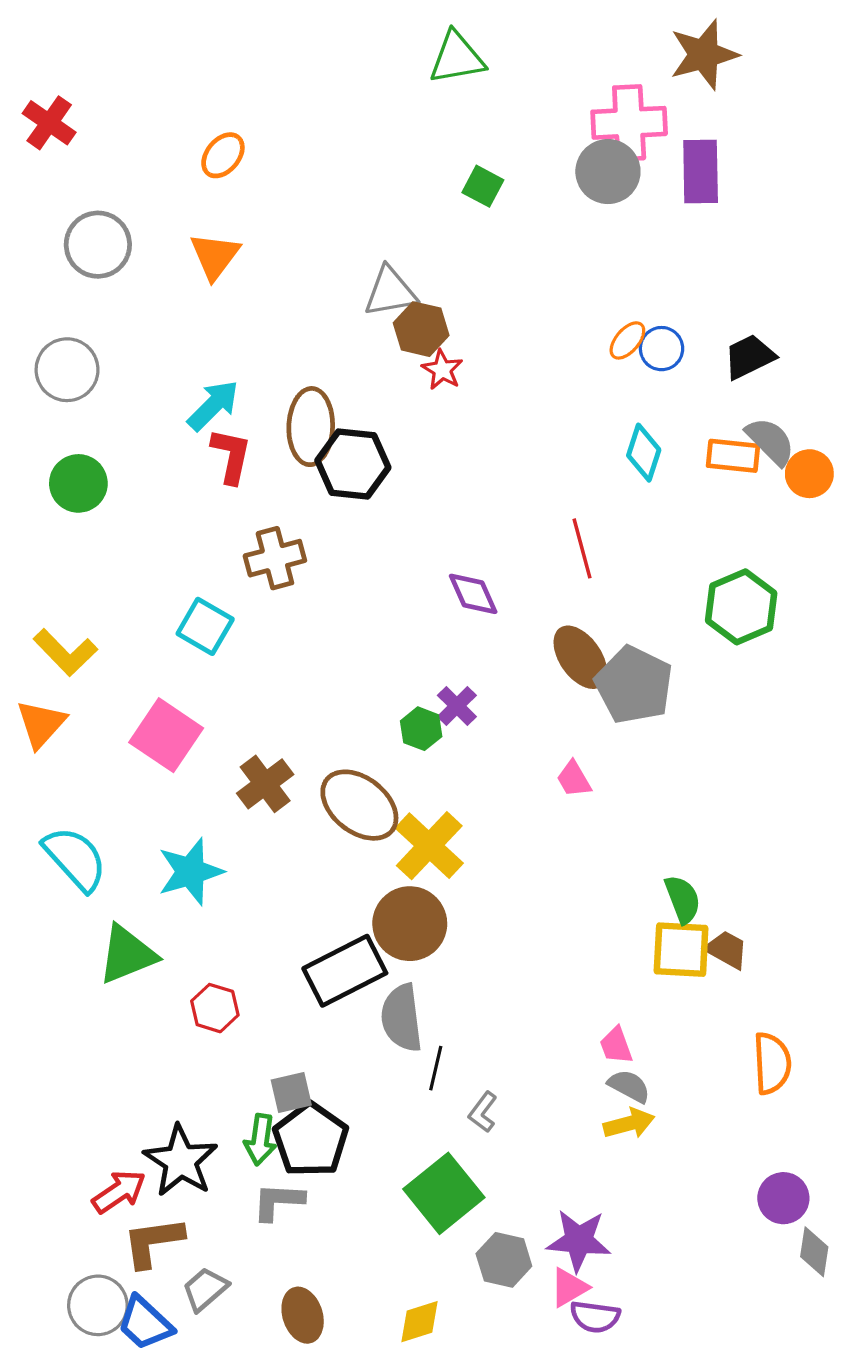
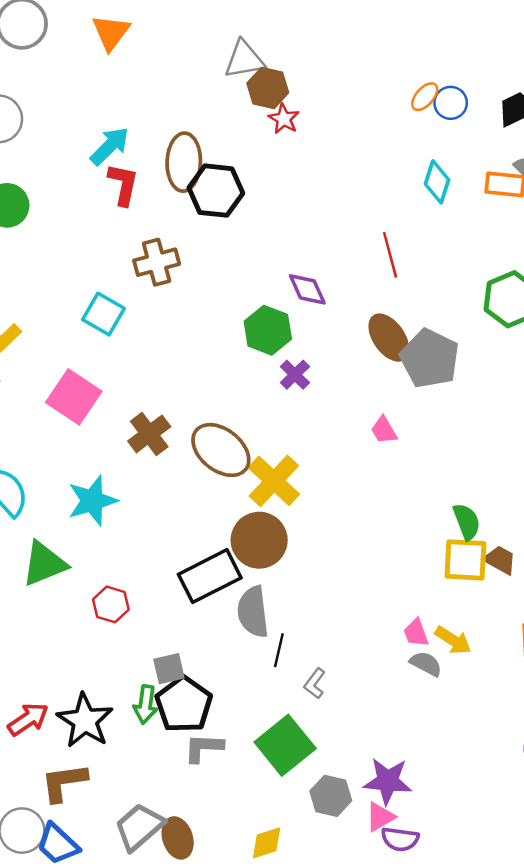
green hexagon: (421, 729) -> (268, 330), moved, size x1.5
yellow arrow: (629, 1123) -> (453, 640), moved, turned 48
red arrow: (119, 1192) -> (28, 719), moved
gray L-shape: (278, 1201) -> (204, 748), moved
gray trapezoid: (205, 1289) -> (139, 827), moved, size x1.4

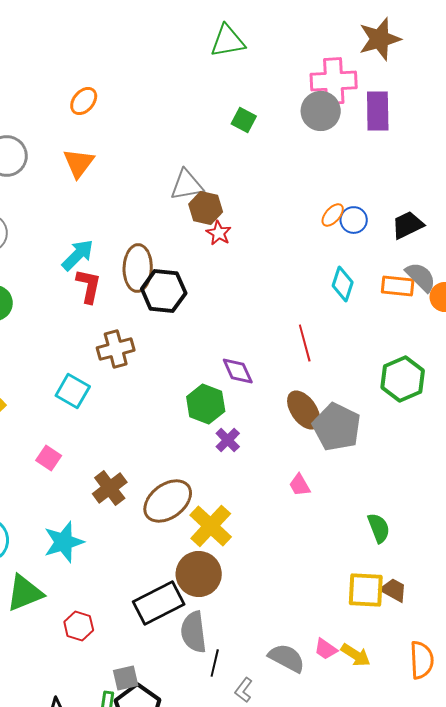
pink square: (74, 397) -> (49, 458), size x0.6
brown ellipse: (221, 450) -> (168, 501), turned -75
green semicircle: (467, 522) -> (379, 528), moved
pink trapezoid: (416, 633) -> (326, 649), turned -35
gray semicircle: (426, 664) -> (287, 658), moved, size x1.4

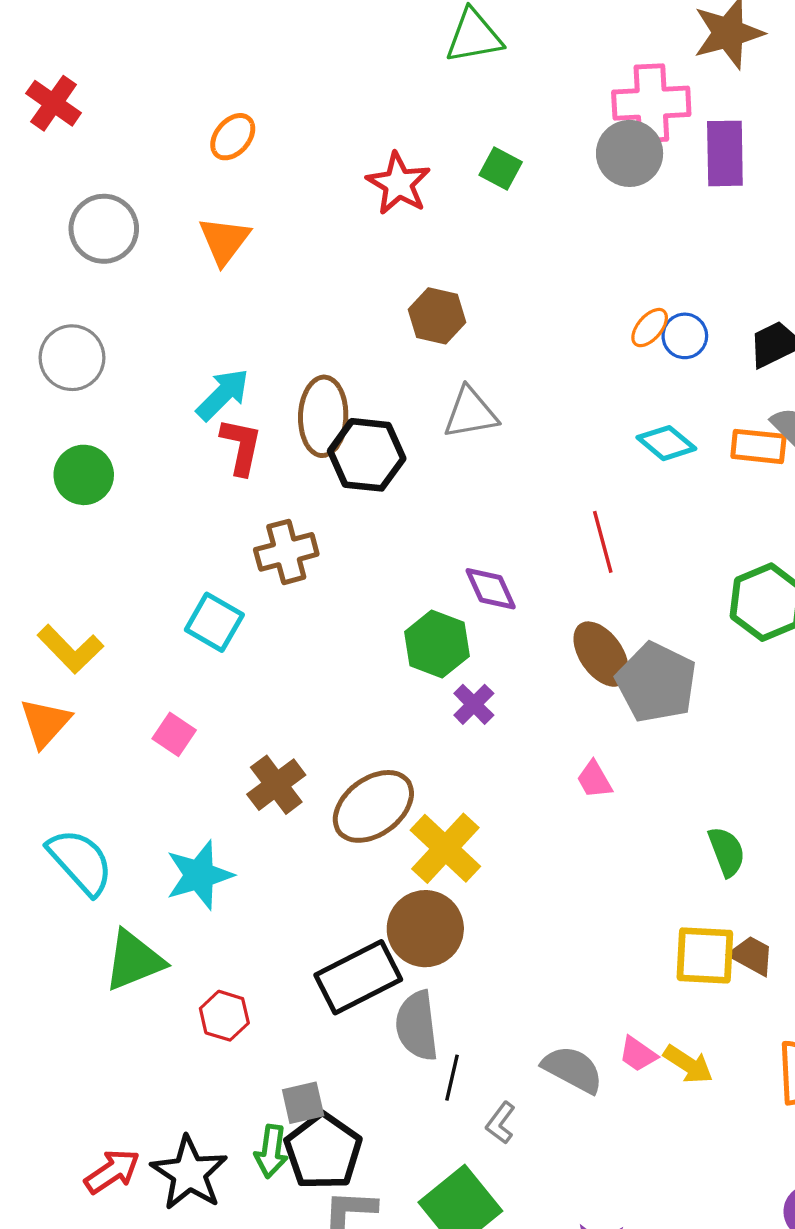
gray triangle: (187, 185) -> (470, 413), moved
red star: (219, 233) -> (398, 184), moved, size x1.5
cyan diamond: (343, 284) -> (666, 443), turned -68

